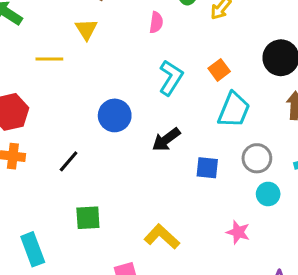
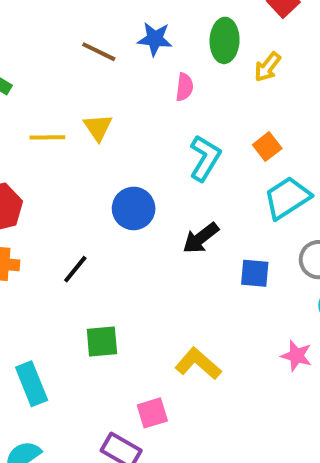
yellow triangle: (86, 29) -> (98, 127), moved
cyan trapezoid: (234, 110) -> (287, 198), turned -144

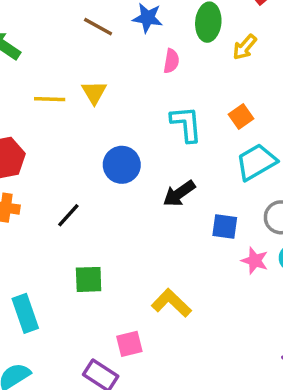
cyan L-shape: (205, 158) -> (186, 124), turned -39
pink star: (296, 356) -> (255, 261), moved

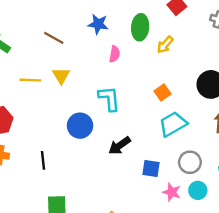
brown line: (98, 27) -> (54, 38), moved
cyan L-shape: (186, 124) -> (109, 99), moved
black line: (68, 215) -> (43, 160), turned -48

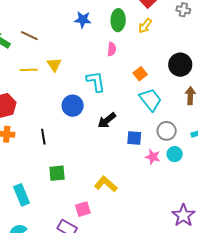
brown line: (54, 38) -> (29, 36), moved
yellow arrow: (165, 45) -> (145, 26), moved
pink semicircle: (115, 54) -> (112, 49), moved
cyan trapezoid: (173, 124) -> (150, 100), turned 85

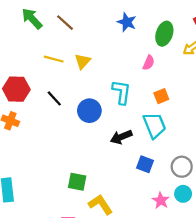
orange square: (140, 74) -> (161, 96), moved
cyan trapezoid: (150, 100) -> (154, 125), moved
black line: (43, 137) -> (54, 98), moved, turned -49
pink star: (153, 157) -> (161, 200), moved
green square: (57, 173) -> (77, 182), moved

